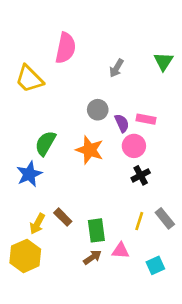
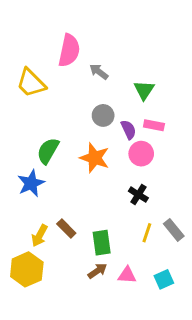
green triangle: (163, 61) -> (144, 90), moved
gray arrow: (116, 68) -> (99, 72), moved, turned 96
black cross: (141, 175) -> (138, 195), moved, turned -30
pink triangle: (121, 251) -> (127, 275), moved

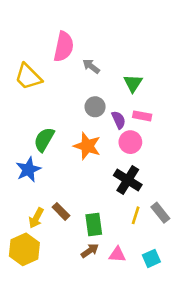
black cross: (138, 195) -> (128, 180), size x1.5

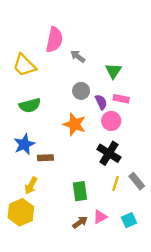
green semicircle: (44, 139) -> (30, 105), moved, turned -135
brown rectangle: (61, 211) -> (45, 158), moved, turned -48
brown arrow: (90, 251) -> (80, 222), moved
pink triangle: (117, 255) -> (100, 217), turned -32

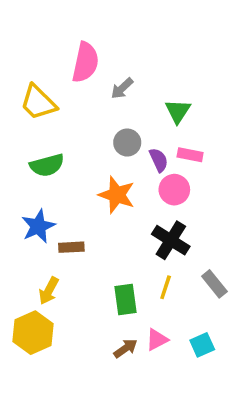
gray arrow: (78, 56) -> (122, 88), turned -80
yellow line: (116, 183) -> (166, 287), moved

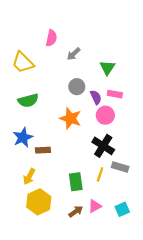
pink semicircle: (85, 62) -> (51, 38), size x0.7
gray rectangle: (214, 284) -> (120, 167), moved, turned -35
yellow hexagon: (33, 333) -> (39, 202), moved

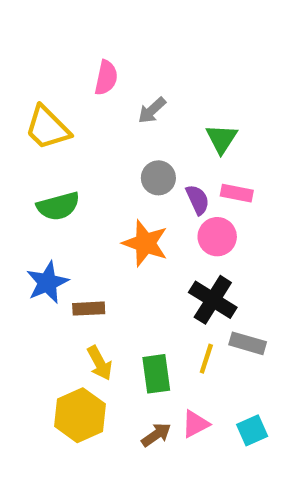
yellow arrow: (29, 177) -> (100, 363), moved, turned -56

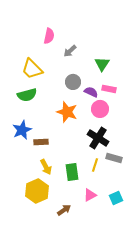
yellow trapezoid: (47, 128) -> (32, 69), moved
purple semicircle: (198, 200) -> (91, 92), turned -40
brown arrow: (156, 435) -> (64, 210), moved

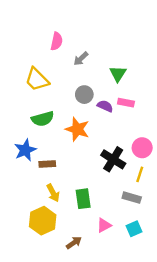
green semicircle: (27, 95) -> (43, 119), moved
pink circle: (100, 109) -> (142, 148), moved
gray rectangle: (114, 158) -> (132, 198), moved
yellow line: (95, 165) -> (140, 174), moved

